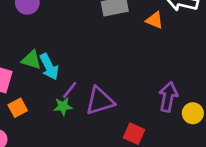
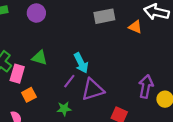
cyan arrow: (49, 67) -> (81, 63), moved
green star: (63, 106) -> (64, 109), moved

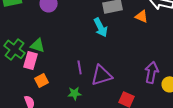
green triangle: (40, 58) -> (38, 45), moved
cyan arrow: (81, 63) -> (101, 27), moved
purple line: (69, 81) -> (80, 67), turned -48

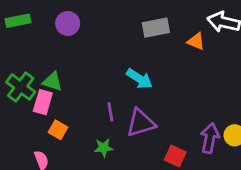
cyan arrow: (101, 27) -> (139, 79), moved, turned -30
purple arrow: (152, 72) -> (210, 138), moved
orange square: (42, 80) -> (58, 130), turned -32

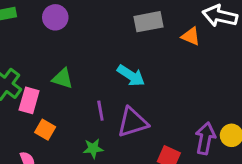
green triangle: (52, 81) -> (63, 79), moved

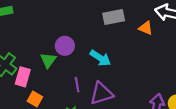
purple circle: (55, 17) -> (65, 46), moved
green triangle: (63, 79) -> (48, 60), turned 49

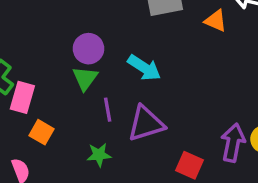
green triangle: (48, 60) -> (85, 78), moved

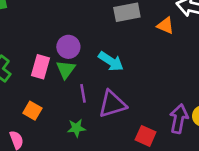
pink rectangle: (22, 97) -> (40, 67), moved

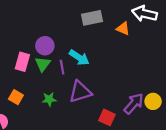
purple line: (83, 93) -> (62, 67), moved
purple arrow: (179, 119) -> (134, 104), turned 30
green star: (76, 128) -> (49, 99), moved

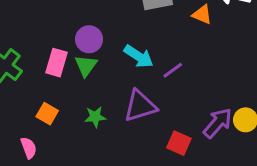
purple line: (62, 67) -> (173, 70), moved, turned 64

